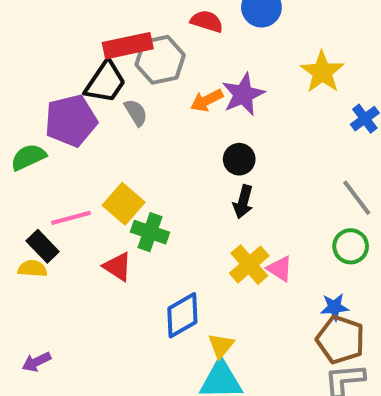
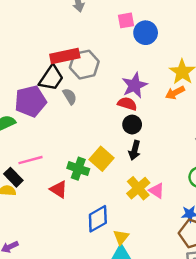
red semicircle: (207, 21) -> (127, 104), moved
orange arrow: (207, 100) -> (175, 93), moved
yellow square: (124, 204) -> (102, 159), moved

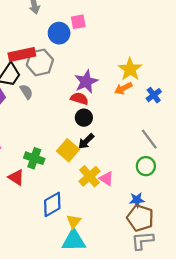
blue circle: (146, 33) -> (59, 33), moved
black arrow: (135, 150) -> (86, 141), turned 30
yellow square: (102, 159) -> (68, 150), moved

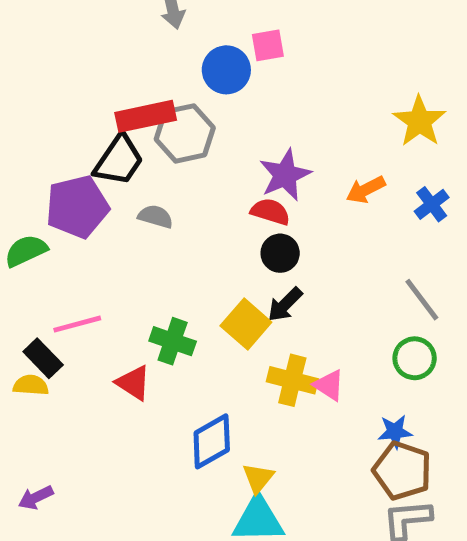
yellow star: (130, 69) -> (419, 121), moved
gray semicircle: (26, 92) -> (155, 217), moved, turned -42
yellow cross: (89, 176) -> (292, 380), turned -35

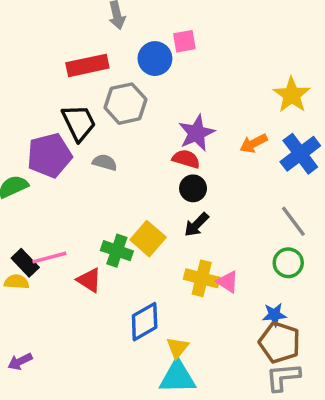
red rectangle: (146, 116) -> (87, 65), moved
black trapezoid: (119, 160) -> (79, 123), turned -60
blue cross: (432, 204) -> (300, 154), size x1.6
pink line: (77, 324) -> (49, 258), moved
yellow square: (246, 324) -> (148, 239), moved

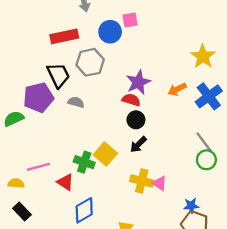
black rectangle: (25, 263) -> (22, 211), moved
green circle: (288, 263) -> (206, 160), moved
blue diamond: (145, 322) -> (84, 210), moved

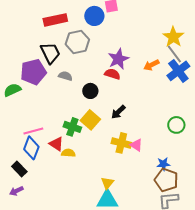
black circle: (136, 120) -> (90, 91), moved
gray line: (204, 142) -> (174, 54), moved
yellow semicircle: (16, 183) -> (68, 153), moved
blue diamond: (84, 210) -> (31, 148), moved, turned -40

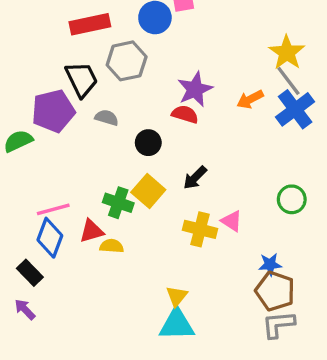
red triangle: (56, 144) -> (92, 231), turned -49
pink triangle: (136, 145) -> (232, 221), moved
purple arrow: (16, 191) -> (25, 309), turned 72

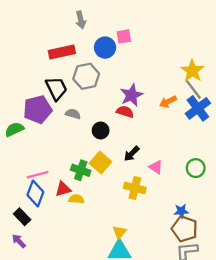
pink triangle: (232, 221) -> (156, 167), moved

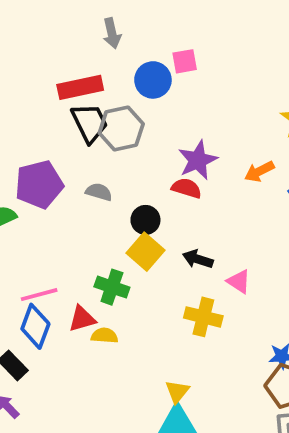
black trapezoid: (56, 88) -> (90, 123), moved
black arrow: (132, 154) -> (198, 259), turned 63
yellow square: (101, 163) -> (145, 252), moved

